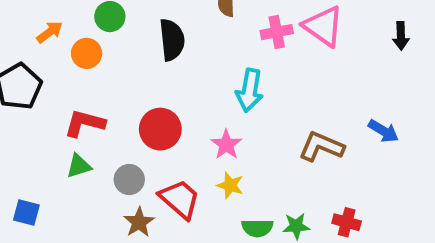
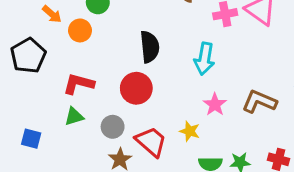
orange arrow: (50, 32) -> (52, 14), turned 78
black semicircle: (172, 40) -> (150, 47), moved
pink star: (226, 145) -> (215, 105), moved
blue square: (26, 213) -> (31, 139), moved

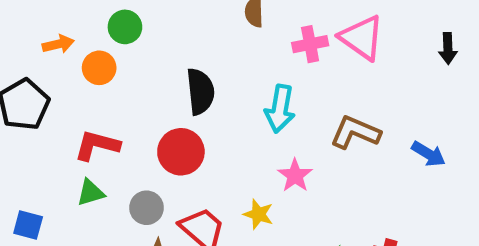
orange arrow: (52, 14) -> (58, 44), turned -54
brown L-shape: (259, 102) -> (355, 132), moved

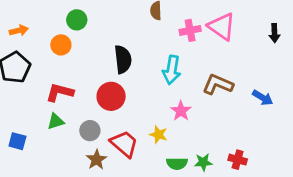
orange arrow: (58, 44) -> (19, 30), moved

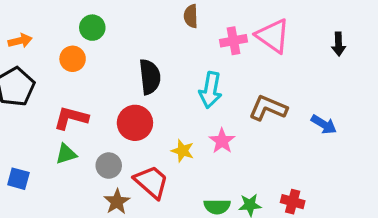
yellow star: (158, 135) -> (183, 151), moved

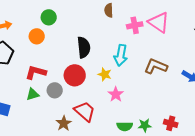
pink star: (222, 141) -> (116, 94), moved
yellow star: (183, 151) -> (105, 74), moved
gray circle: (109, 166) -> (55, 90), moved

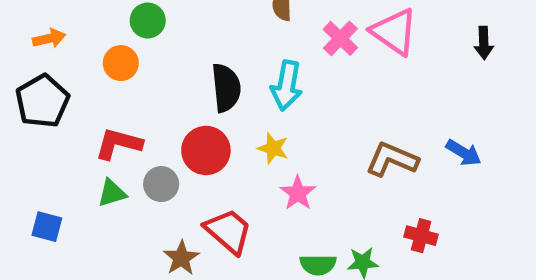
pink cross: (135, 25) -> (340, 38), turned -35
cyan arrow: (121, 55) -> (287, 85), moved
brown L-shape: (156, 66) -> (392, 159), moved
red cross: (171, 123) -> (421, 236), moved

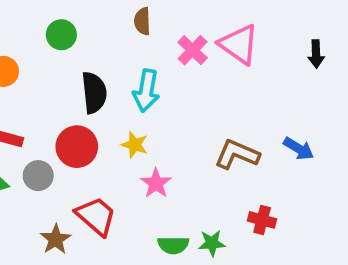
green circle: (148, 21) -> (61, 35), moved

